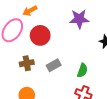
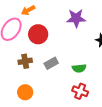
green semicircle: (82, 70) -> (79, 68), turned 64

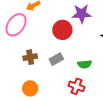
red circle: (38, 34) -> (62, 30), moved
red cross: (80, 91) -> (77, 86), moved

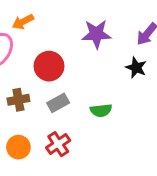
red circle: (62, 30) -> (49, 66), moved
red cross: (77, 86) -> (58, 144), moved, turned 35

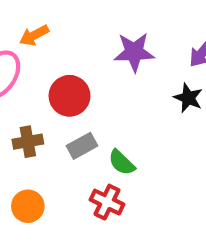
green semicircle: (101, 110) -> (122, 162), moved, turned 50
red cross: (58, 144) -> (107, 202), moved, turned -30

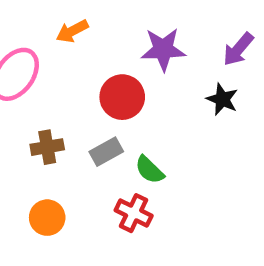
orange arrow: (34, 35) -> (72, 31), moved
red circle: (70, 96) -> (122, 97), moved

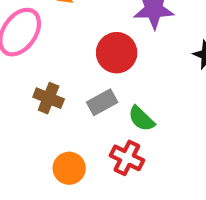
brown cross: (47, 147) -> (49, 98), turned 32
orange circle: (47, 218) -> (69, 168), moved

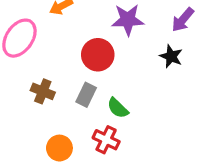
gray rectangle: (102, 102) -> (86, 95), turned -35

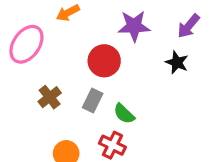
brown cross: (43, 91) -> (50, 97), turned 30

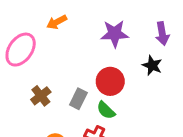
purple arrow: (189, 26) -> (162, 34), turned -50
red circle: (104, 61) -> (110, 81), moved

